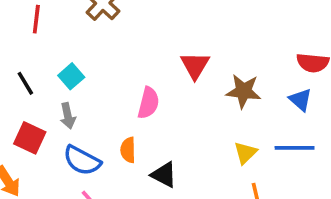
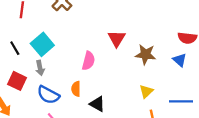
cyan square: (71, 76) -> (42, 44), size x1.5
blue line: (295, 148) -> (181, 101), moved

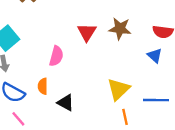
brown star: (146, 54) -> (120, 29), moved
yellow triangle: (146, 91) -> (118, 89), size x1.5

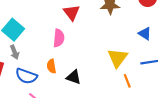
red triangle: (87, 32) -> (72, 13), moved
blue triangle: (155, 55) -> (145, 34), moved

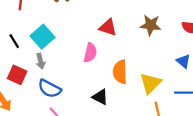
red triangle: (72, 13) -> (108, 27), turned -42
orange semicircle: (51, 66) -> (120, 72), moved, size x1.5

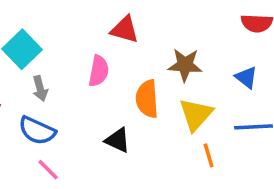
brown star: (151, 25) -> (185, 65), moved
gray arrow: (41, 61) -> (40, 88), moved

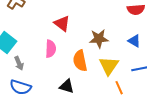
red triangle: (125, 30) -> (62, 23), turned 30

